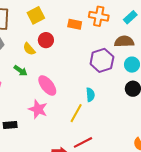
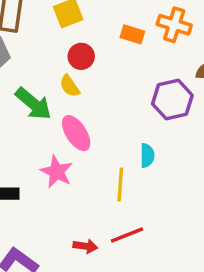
yellow semicircle: (29, 49) -> (70, 86), moved
green arrow: (21, 71) -> (33, 104), size x1.6
yellow line: (76, 113) -> (120, 185), turned -30

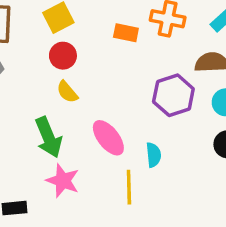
red circle: (81, 56) -> (63, 56), moved
green arrow: (33, 104) -> (48, 137), moved, turned 33
pink ellipse: (76, 133) -> (108, 138), moved

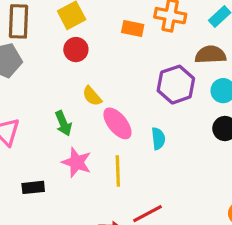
yellow semicircle: (67, 92) -> (92, 96), moved
green arrow: (48, 137) -> (63, 123), size x0.7
yellow line: (129, 187) -> (118, 171), moved

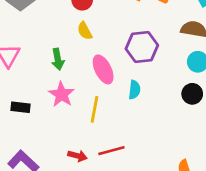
purple hexagon: (176, 85) -> (142, 47), moved
yellow semicircle: (92, 96) -> (85, 31), moved

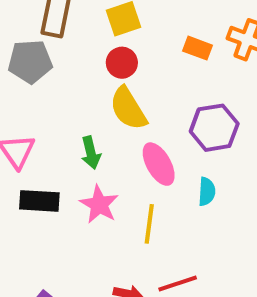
yellow semicircle: (85, 31) -> (128, 108), size x1.6
black rectangle: (20, 107) -> (39, 201), moved, size x1.4

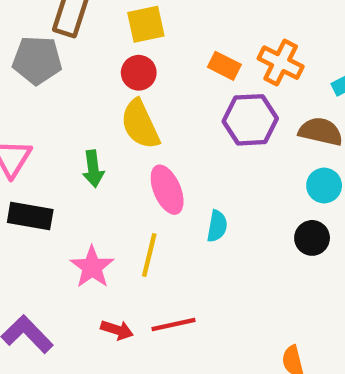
purple hexagon: (214, 128) -> (250, 120), moved
pink star: (99, 204) -> (92, 267), moved

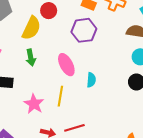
purple hexagon: (250, 120) -> (84, 30), moved
yellow semicircle: (140, 124) -> (31, 28), moved, turned -125

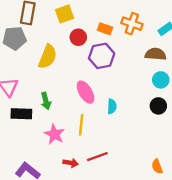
red circle: (49, 11) -> (78, 37), moved
green arrow: (31, 58) -> (46, 101), moved

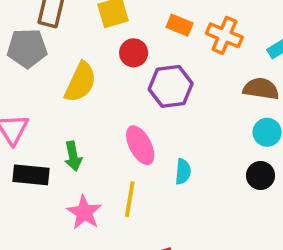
orange rectangle: (105, 29) -> (180, 25), moved

